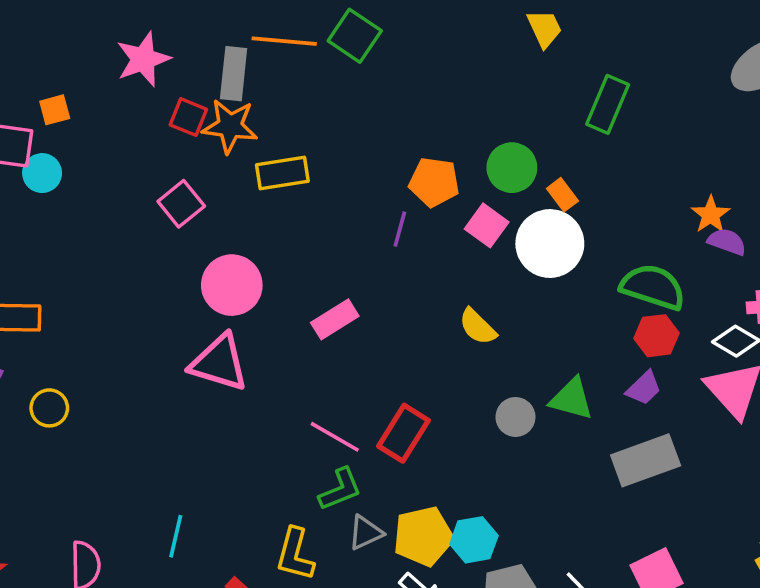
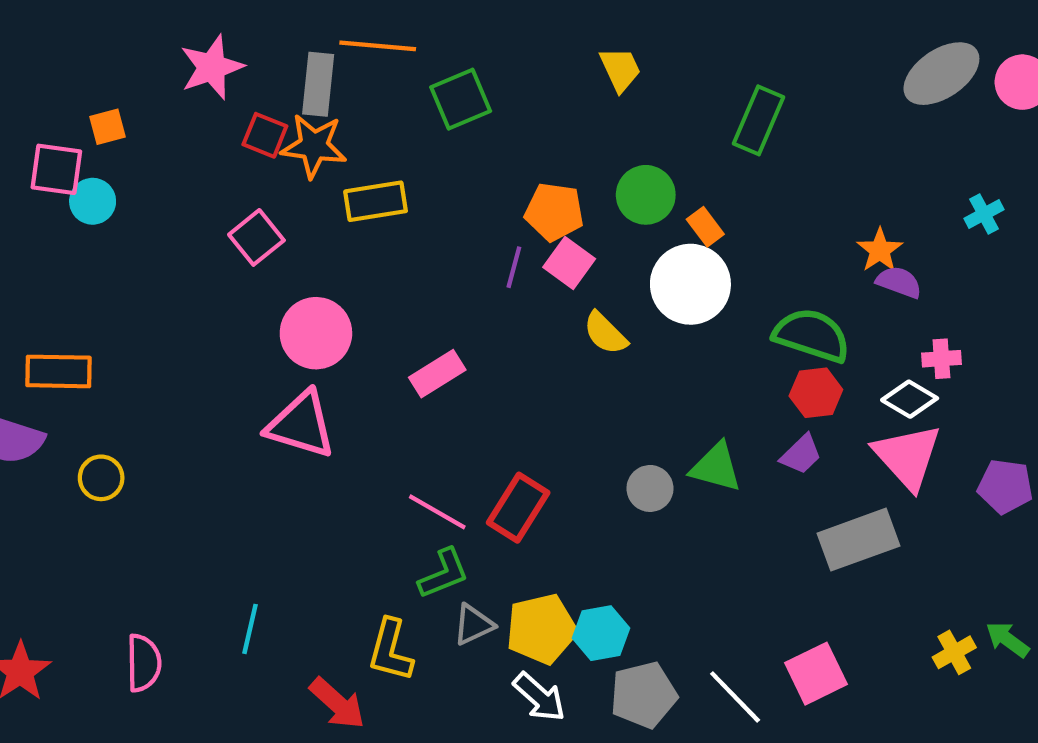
yellow trapezoid: (544, 28) -> (620, 69), moved
green square: (355, 36) -> (461, 99), moved, turned 33
pink square: (487, 225) -> (569, 263), moved
yellow semicircle: (478, 327) -> (605, 333), moved
gray rectangle: (646, 460) -> (859, 540), moved

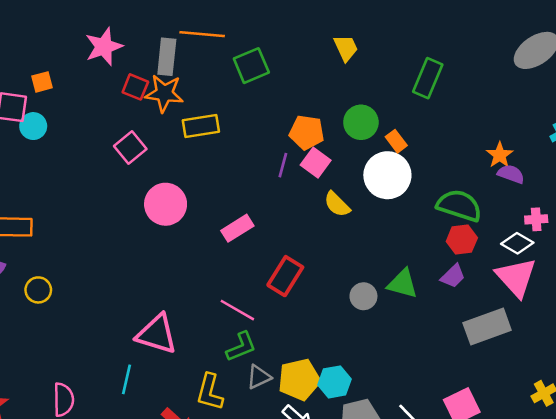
pink triangle: (301, 425) -> (157, 334), moved
red rectangle: (518, 508) -> (285, 276), moved

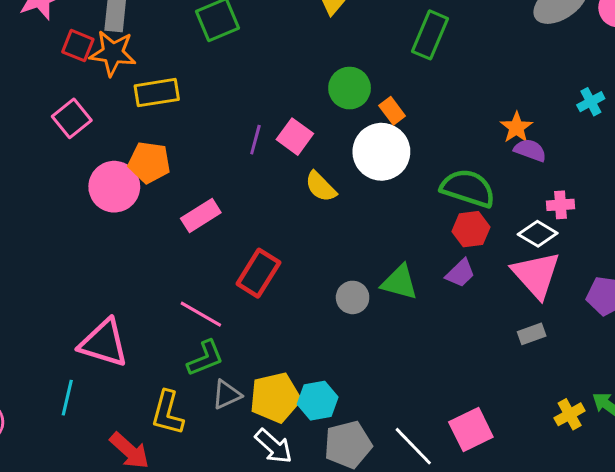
orange pentagon: (307, 132) -> (149, 162), moved
gray rectangle: (487, 326) -> (532, 334), moved, size x0.5

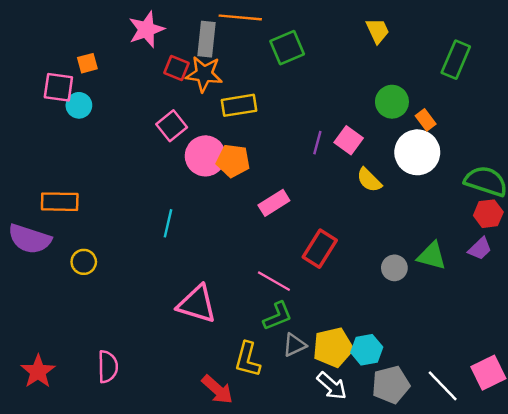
pink circle: (114, 187) -> (205, 156), moved
cyan line: (67, 398) -> (168, 223), moved

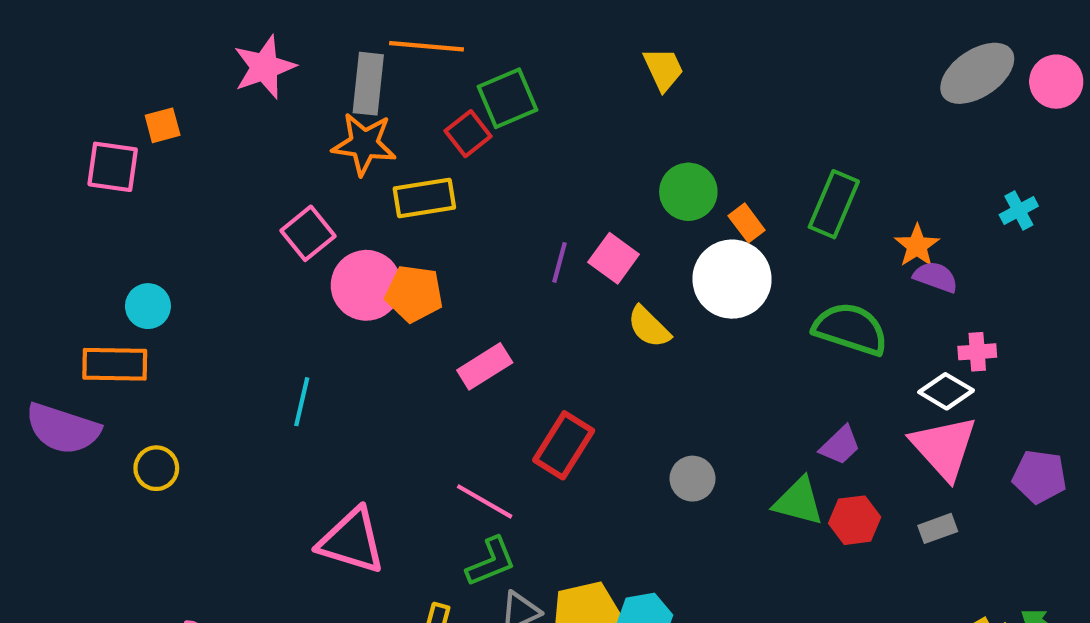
green rectangle: (456, 60) -> (834, 204), moved
red square: (176, 68) -> (468, 134), moved, turned 30
cyan circle: (79, 105) -> (148, 306), moved
red hexagon: (488, 214) -> (855, 520), moved
green triangle: (432, 256) -> (799, 501), moved

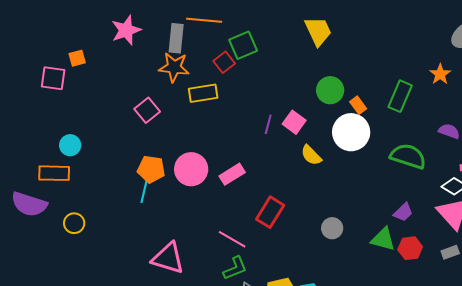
yellow trapezoid: (663, 69) -> (318, 31), size x1.4
orange star: (917, 246) -> (440, 74), moved
pink circle: (366, 285) -> (191, 169), moved
orange pentagon: (414, 294) -> (151, 169), moved

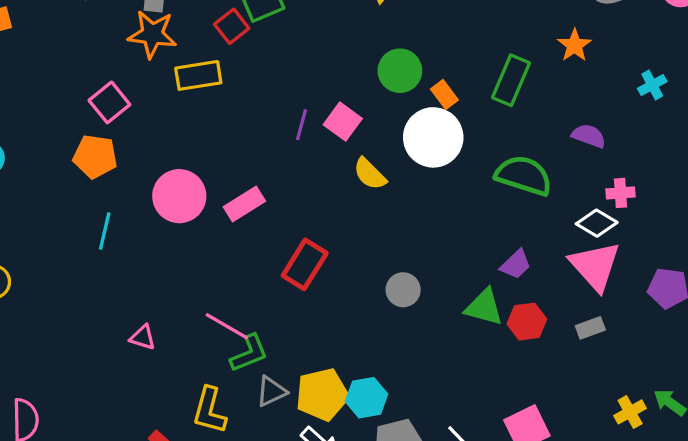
orange pentagon: (151, 169) -> (95, 156), moved
pink line: (232, 239) -> (227, 326), moved
pink triangle: (168, 258) -> (143, 337), size x0.5

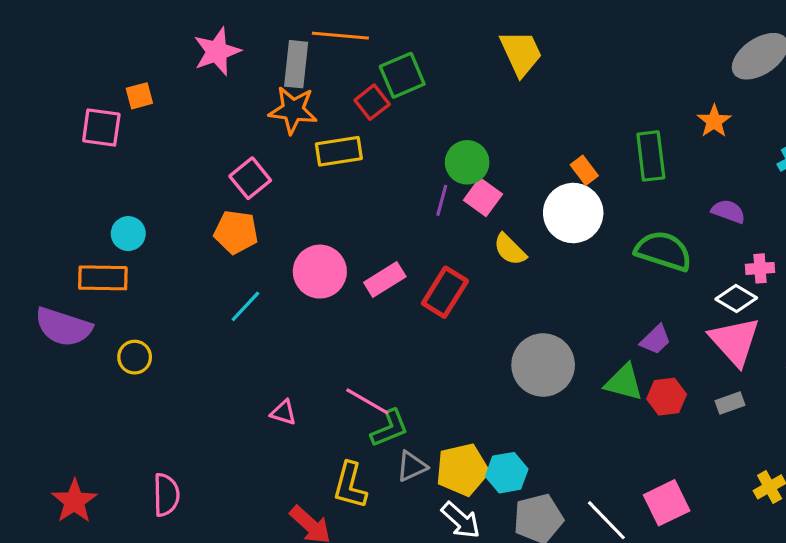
green circle: (400, 71) -> (467, 162), moved
green rectangle: (511, 80) -> (651, 156), turned -30
cyan line: (105, 231) -> (245, 306), turned 30
red rectangle: (305, 264) -> (445, 292), moved
gray circle: (403, 290) -> (543, 365), size x1.8

